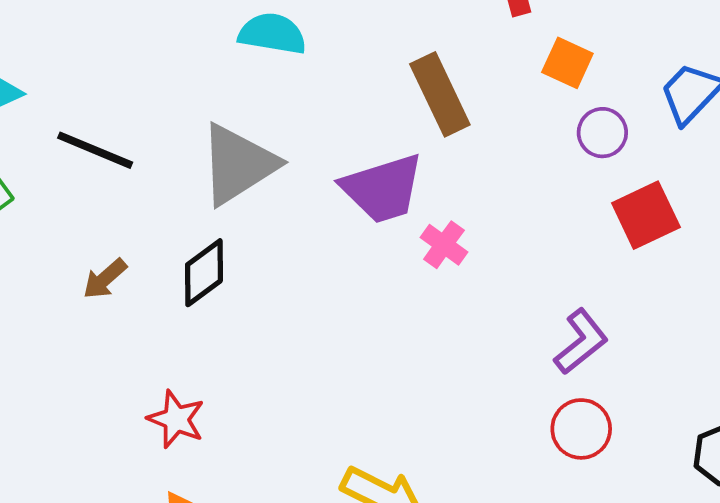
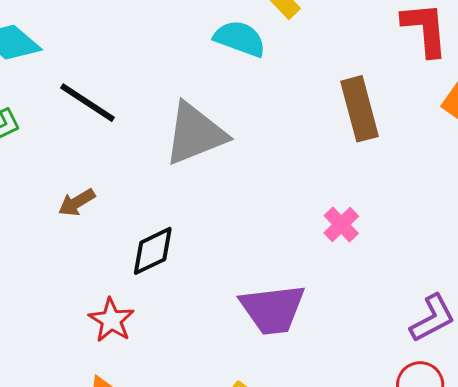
purple trapezoid: (383, 188) -> (273, 309), moved
black diamond: (204, 273) -> (153, 251), moved

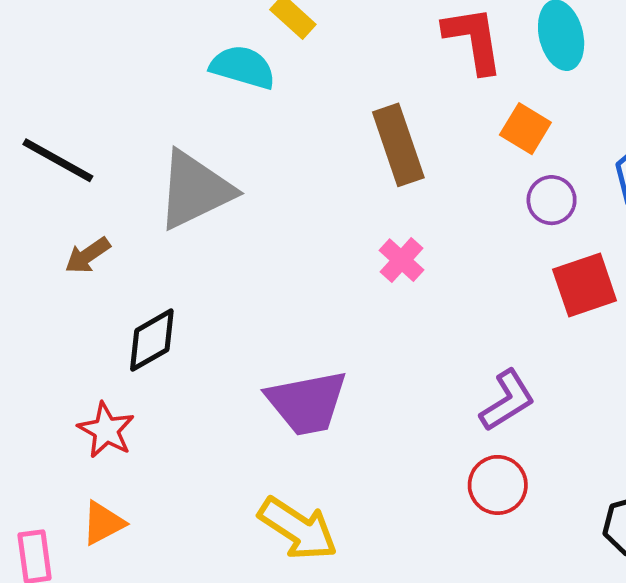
brown arrow: (77, 202) -> (88, 255), moved
pink cross: (341, 225) -> (401, 260), moved

